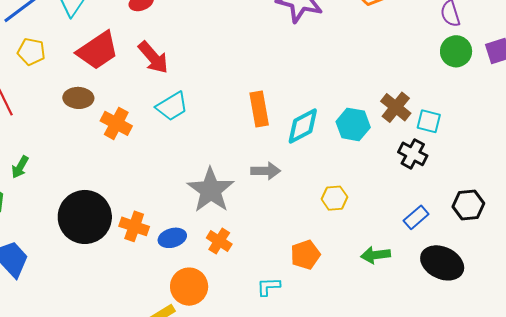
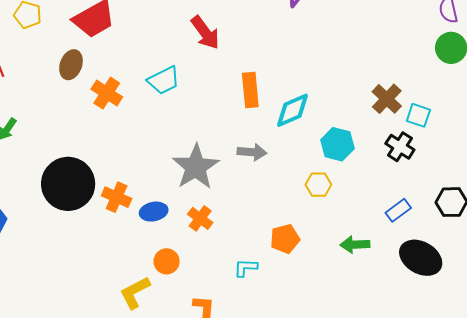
red arrow: (153, 57) -> (205, 33), moved
brown ellipse: (78, 98) -> (71, 65), turned -76
cyan hexagon: (353, 124) -> (337, 144), moved
orange circle: (189, 287) -> (167, 261), size x0.7

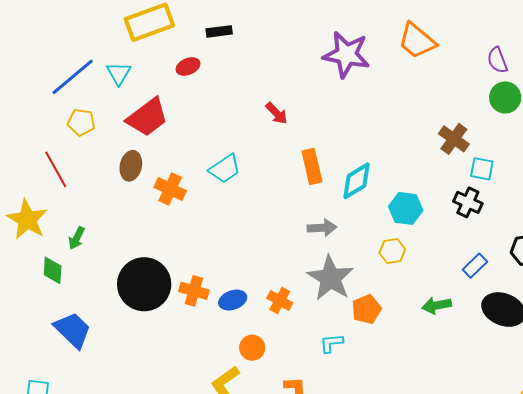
red arrow: (205, 33) -> (277, 113), moved, size x0.7
brown cross: (387, 99) -> (454, 139), moved
gray star: (196, 167) -> (330, 278), moved

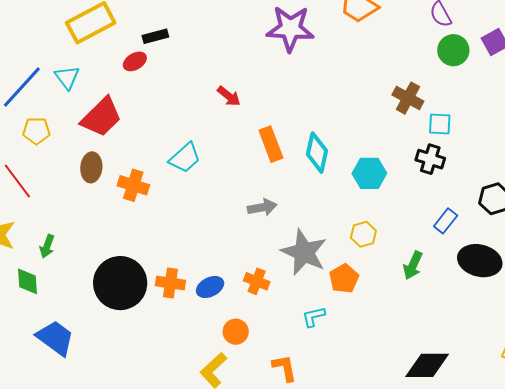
black rectangle: (219, 31) -> (155, 36), moved
cyan diamond: (356, 181) -> (317, 153), turned -39
gray arrow: (322, 228) -> (262, 207), moved
yellow hexagon: (392, 251) -> (363, 234), moved
green arrow: (437, 305) -> (413, 265), turned -48

